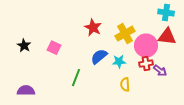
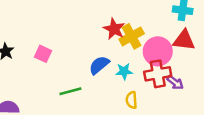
red star: (93, 28) -> (114, 29), moved
red cross: (146, 64) -> (158, 74), size x1.5
green line: (76, 78) -> (70, 91), turned 54

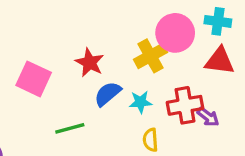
red star: (114, 29) -> (90, 63), moved
pink circle: (158, 51) -> (175, 33), moved
pink square: (43, 54) -> (34, 79), size x1.5

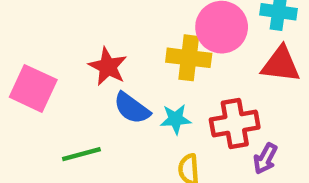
yellow cross: (150, 56) -> (189, 58), turned 36
blue semicircle: (108, 94) -> (132, 108), turned -104
purple arrow: (208, 117) -> (265, 159), moved, turned 80

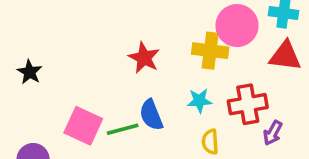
pink square: (33, 88) -> (83, 126), moved
blue semicircle: (132, 108) -> (151, 115), moved, turned 32

